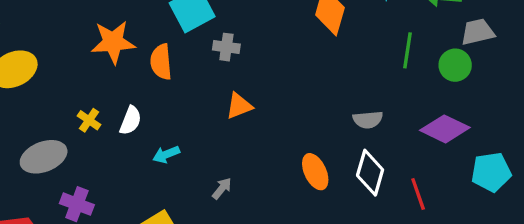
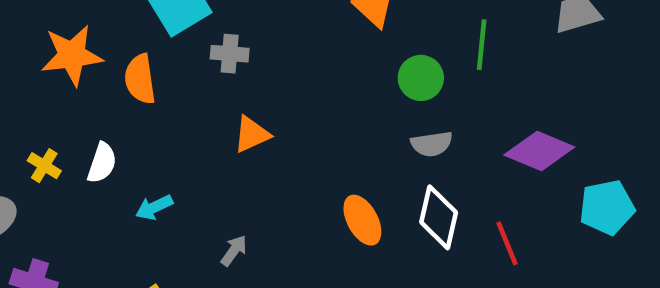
green circle: (455, 65) -> (421, 78), moved

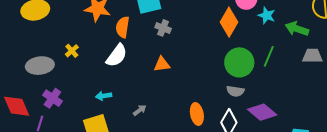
green circle: (421, 78) -> (239, 62), size x1.5
purple diamond: (539, 151) -> (262, 112), moved
white semicircle: (102, 163) -> (117, 55), moved, size x1.4
cyan arrow: (154, 207) -> (104, 96), moved

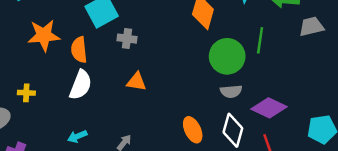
yellow cross: (72, 51) -> (26, 93), turned -32
orange triangle: (162, 64) -> (136, 82), turned 30

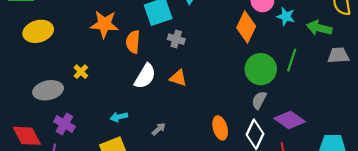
white semicircle: (81, 85) -> (145, 76), moved
gray semicircle: (231, 91) -> (259, 100), turned 114
yellow cross: (26, 93) -> (81, 72), turned 32

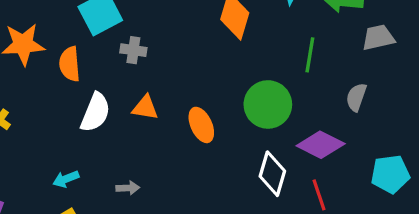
green circle: (261, 69) -> (268, 104), moved
gray semicircle: (259, 100) -> (356, 97), moved
orange ellipse: (220, 128) -> (201, 125), moved
gray arrow: (159, 129) -> (128, 188), turned 48

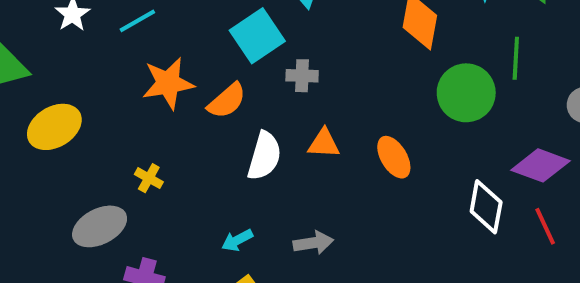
orange semicircle: (70, 64) -> (227, 101), turned -120
green circle: (268, 104) -> (466, 93), moved
gray arrow: (128, 188) -> (313, 243), size x1.4

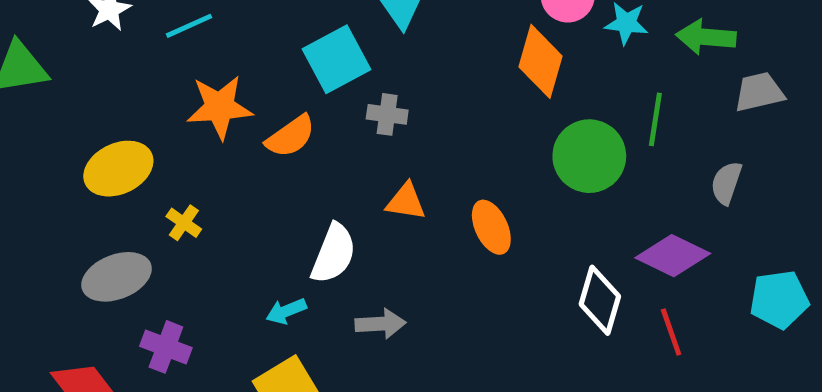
yellow ellipse: (54, 127) -> (118, 169), moved
white semicircle: (264, 156) -> (334, 254), moved

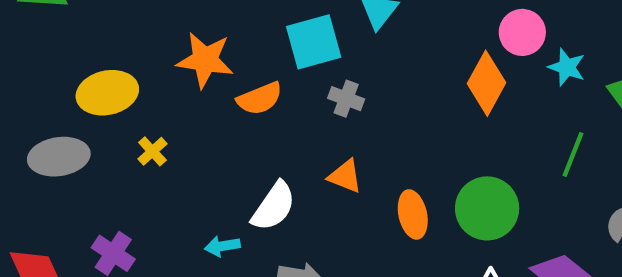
green circle: (589, 156) -> (487, 208), moved
gray ellipse: (117, 277) -> (59, 157), moved

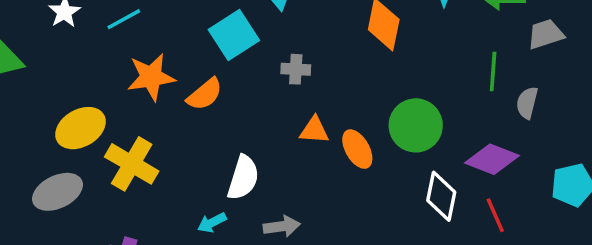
gray cross: (346, 99) -> (296, 69), moved
yellow cross: (152, 151) -> (132, 164), size x2.0
green line: (573, 154) -> (493, 71), moved
orange triangle: (345, 176) -> (314, 130), moved

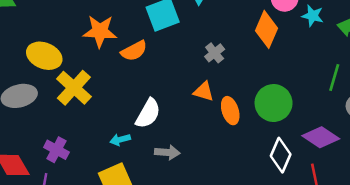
gray cross: (296, 69) -> (215, 53), moved, turned 36
yellow ellipse: (80, 128) -> (44, 56), turned 40

